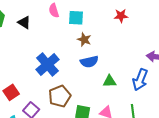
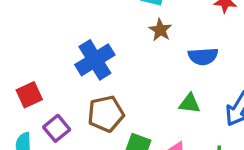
blue semicircle: (89, 62) -> (203, 56), moved

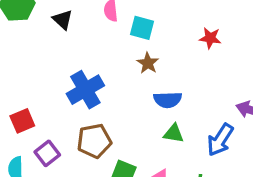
blue semicircle: (203, 56) -> (168, 100), moved

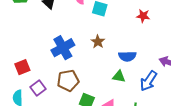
brown star: (148, 63) -> (98, 42), moved
blue semicircle: (168, 100) -> (127, 56), moved

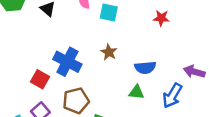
blue cross: (63, 48) -> (67, 62), turned -30
red square: (22, 67) -> (40, 79), moved, turned -35

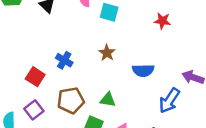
blue cross: (67, 62) -> (64, 60), size x0.6
green triangle: (136, 92) -> (108, 100), moved

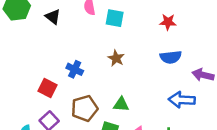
blue semicircle: (143, 70) -> (171, 57), moved
blue arrow: (169, 101) -> (182, 100), turned 65

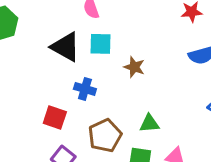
black triangle: (53, 17) -> (66, 47), moved, size x1.5
cyan square: (115, 18) -> (100, 44), moved

